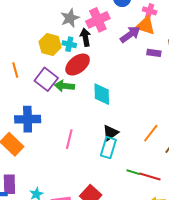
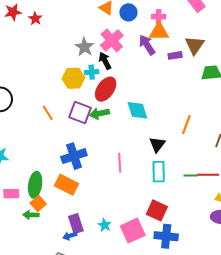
purple arrow: (130, 34) -> (147, 45), turned -70
orange line: (151, 133) -> (186, 125), moved
cyan rectangle: (108, 148) -> (159, 172), moved

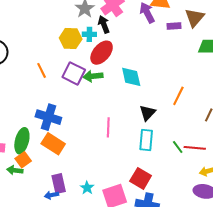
blue cross: (74, 156) -> (48, 117), moved, turned 30
green line: (191, 175) -> (178, 147), turned 48

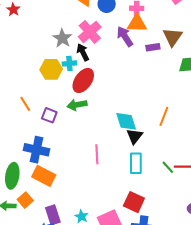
purple square: (74, 73) -> (49, 115), moved, size x0.7
cyan diamond: (131, 77) -> (126, 121), moved
orange square: (23, 160) -> (25, 200), moved

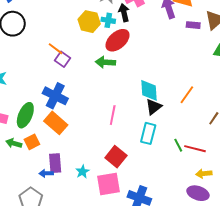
orange line: (25, 104) -> (55, 49), turned -35
purple square: (49, 115) -> (63, 59), moved
red square: (134, 202) -> (116, 157), moved

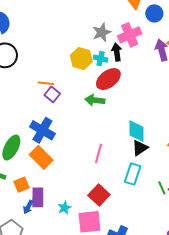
orange line: (55, 49) -> (46, 83), turned -35
orange square: (32, 142) -> (22, 185), moved
blue arrow: (46, 173) -> (28, 207), turned -64

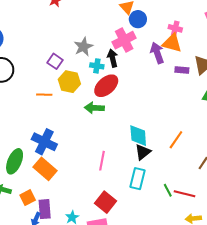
blue circle: (154, 13) -> (138, 19), moved
gray star: (102, 32) -> (83, 47), moved
yellow hexagon: (81, 58) -> (69, 82), moved
purple square: (52, 94) -> (55, 61), moved

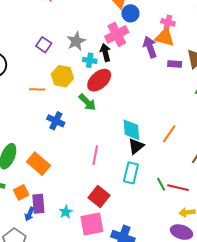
purple square: (55, 61) -> (44, 45), moved
green arrow: (94, 108) -> (87, 102), turned -138
blue cross: (44, 142) -> (56, 121), moved, size x0.7

